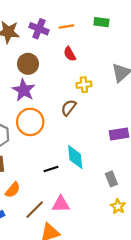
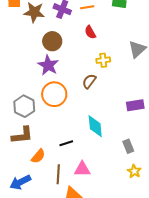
black line: (51, 169) -> (66, 143), moved
brown line: (35, 210) -> (58, 174), turned -42

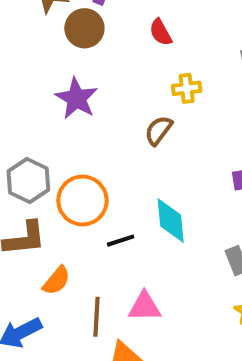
brown circle: (52, 41) -> (84, 28), moved
orange circle: (54, 94) -> (82, 201), moved
black line: (66, 143) -> (121, 241), moved

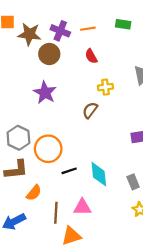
cyan diamond: (171, 221) -> (99, 174), moved

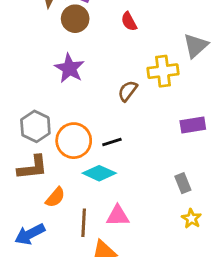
yellow cross: (105, 87) -> (163, 71), moved, size x1.5
black line: (69, 171) -> (112, 142), moved
cyan diamond: (99, 174) -> (99, 173), moved, turned -60

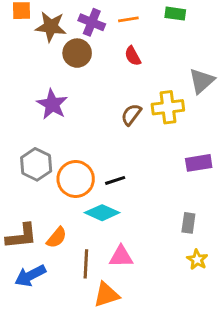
purple star: (69, 68) -> (52, 104), moved
brown semicircle: (128, 91) -> (131, 115), moved
brown L-shape: (33, 168) -> (21, 236), moved
gray rectangle: (183, 183) -> (188, 223), turned 30

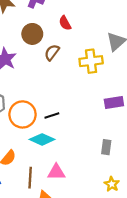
brown circle: (77, 53) -> (32, 34), moved
brown semicircle: (131, 115) -> (52, 52), moved
yellow star: (197, 260) -> (112, 184), moved

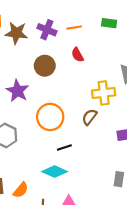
brown semicircle: (52, 52) -> (89, 117), moved
orange circle: (23, 114) -> (50, 117), moved

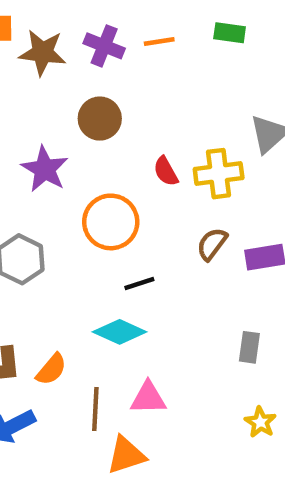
red semicircle: (77, 55) -> (166, 171), moved
brown semicircle: (89, 117) -> (212, 244), moved

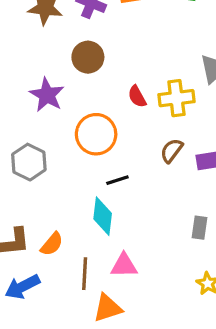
cyan diamond: (120, 332) -> (103, 216), turned 72

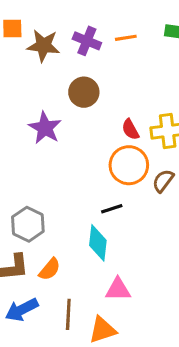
orange circle: (96, 134) -> (129, 165), moved
gray hexagon: (29, 162) -> (28, 224), moved
brown line: (85, 274) -> (68, 314), moved

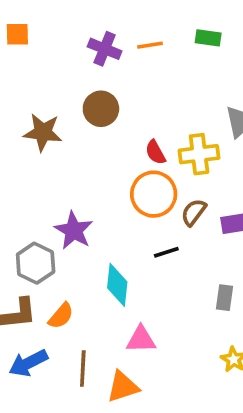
brown star: (43, 46) -> (43, 132), moved
purple star: (45, 128) -> (74, 230), moved
black line: (112, 209) -> (166, 252), moved

